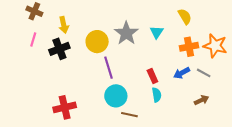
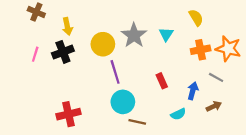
pink line: (33, 39) -> (35, 54), moved
blue arrow: (182, 73) -> (193, 91), moved, turned 133
cyan semicircle: (157, 95) -> (178, 114), moved, turned 72

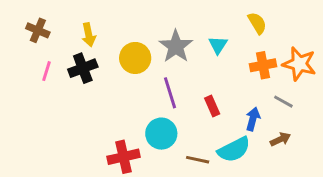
brown cross: (36, 12) -> (38, 30), moved
purple line: (115, 72) -> (170, 93), moved
red cross: (68, 114) -> (124, 157), moved
cyan semicircle: (178, 114) -> (234, 150), size x1.6
brown line: (137, 122) -> (198, 160), moved

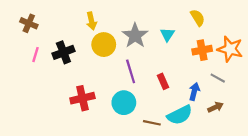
yellow arrow: (89, 35) -> (91, 21), moved
red cross: (124, 157) -> (82, 98), moved

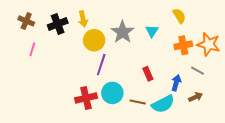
black cross: (63, 52) -> (58, 24), moved
purple line: (131, 71) -> (101, 65), moved, turned 35
red cross: (82, 98) -> (86, 98), moved
brown line: (152, 123) -> (138, 102), moved

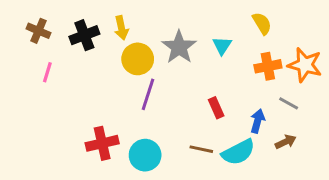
cyan circle: (112, 93) -> (145, 155), moved
red cross: (86, 98) -> (102, 143), moved

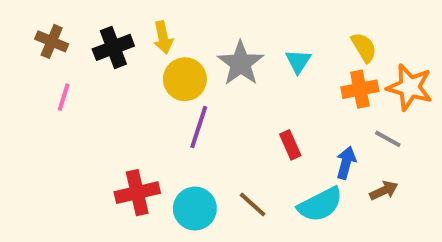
yellow semicircle: (262, 23) -> (364, 47), moved
brown line: (201, 149) -> (253, 205), moved, turned 30

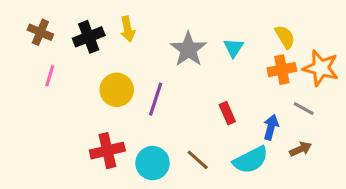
yellow circle: (185, 79) -> (117, 90), moved

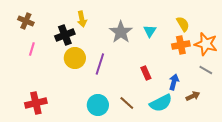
black cross: (89, 37) -> (65, 35), moved
gray line: (304, 109) -> (206, 70), moved
red cross: (107, 151) -> (36, 103), moved

